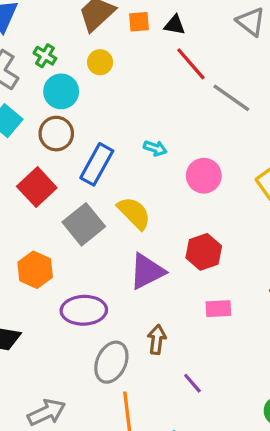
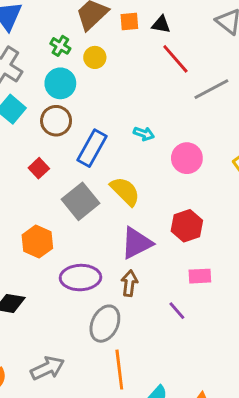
green cross: (45, 56) -> (60, 46), moved
gray line: (231, 98) -> (211, 89), turned -63
red square: (37, 187) -> (39, 168), size x0.6
brown arrow: (157, 339) -> (129, 283), moved
purple line: (192, 383) -> (177, 311), moved

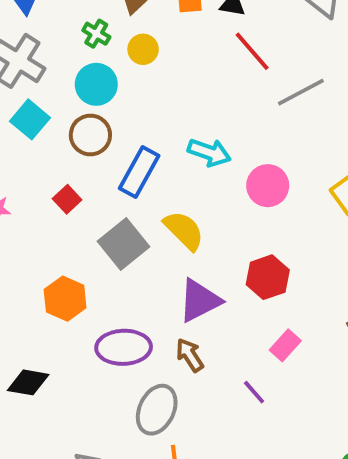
cyan arrow: (144, 134) -> (209, 153), size x1.5
pink rectangle: (200, 276) -> (285, 345), turned -45
brown arrow: (129, 283) -> (190, 355), turned -40

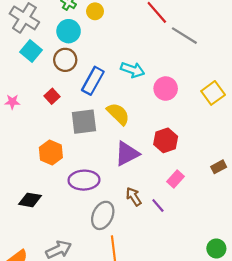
gray line: (301, 92) -> (184, 36), turned 60
gray square: (124, 244) -> (84, 122), turned 32
brown arrow: (190, 355) -> (134, 197), moved

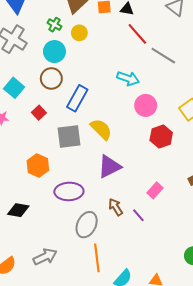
cyan square: (31, 51) -> (14, 88), moved
cyan arrow: (133, 70) -> (128, 78), moved
red hexagon: (166, 140) -> (161, 137), moved

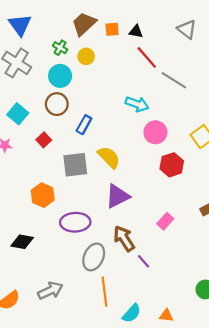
blue rectangle: (77, 98) -> (84, 125), size x0.7
brown arrow: (116, 207) -> (124, 238), size x1.4
purple line: (138, 215) -> (144, 261), moved

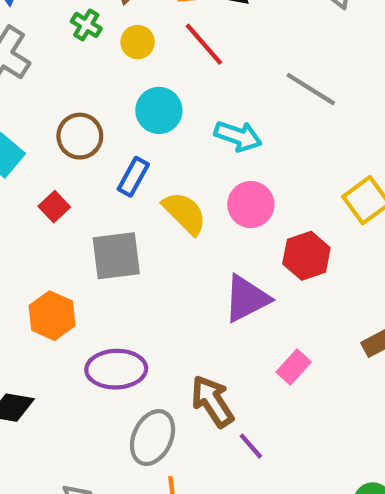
red line: (147, 57) -> (204, 44), moved
cyan circle: (60, 76) -> (159, 110), moved
pink circle: (155, 132) -> (251, 205), moved
yellow semicircle: (109, 157) -> (185, 213), moved
purple triangle: (118, 196) -> (247, 299), moved

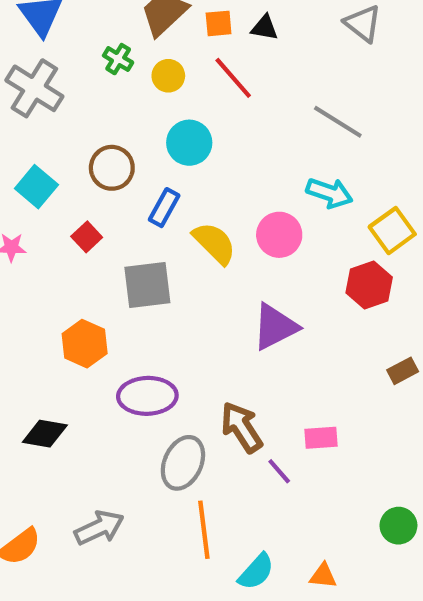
cyan arrow: (238, 136) -> (329, 193), moved
red hexagon: (306, 256) -> (369, 285), moved
pink rectangle: (294, 367) -> (321, 438), moved, turned 44

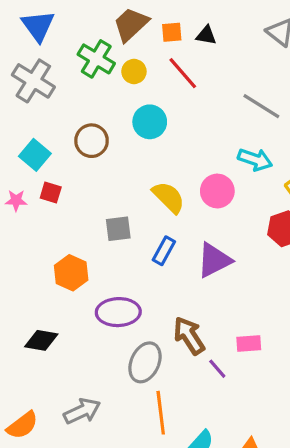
green cross: (118, 59) -> (96, 59), size x1.6
blue rectangle: (164, 208) -> (164, 251), moved
red square: (87, 237) -> (51, 193), moved, turned -30
gray square: (147, 285) -> (118, 229), size x0.7

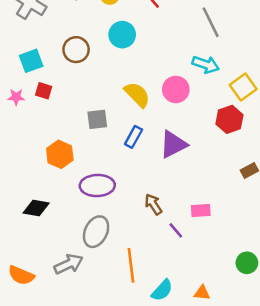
gray line: (261, 106) -> (211, 22), turned 32
cyan square: (35, 155) -> (31, 61), turned 30
brown arrow: (189, 336) -> (153, 204), size x0.7
gray ellipse: (145, 362) -> (96, 232), moved
orange semicircle: (22, 425) -> (21, 275), turned 60

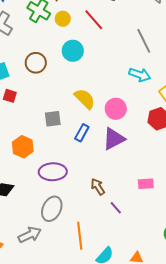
pink circle: (176, 89) -> (116, 109), moved
pink rectangle: (201, 210) -> (146, 184), moved

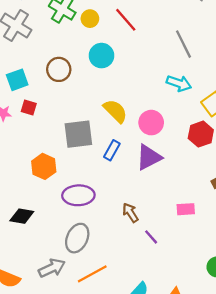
gray square: (53, 119) -> (78, 134), size x1.5
orange line: (80, 236) -> (92, 274), moved, turned 68

